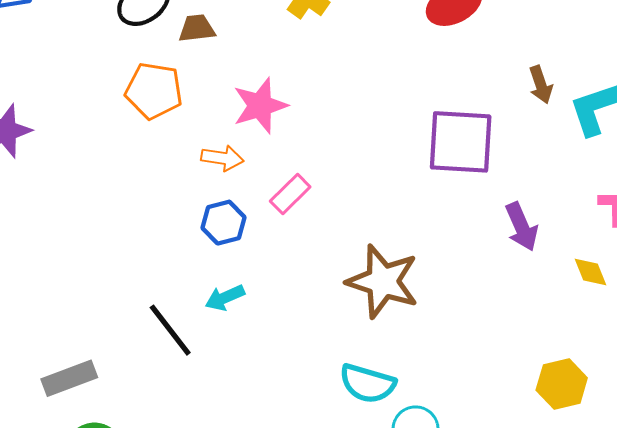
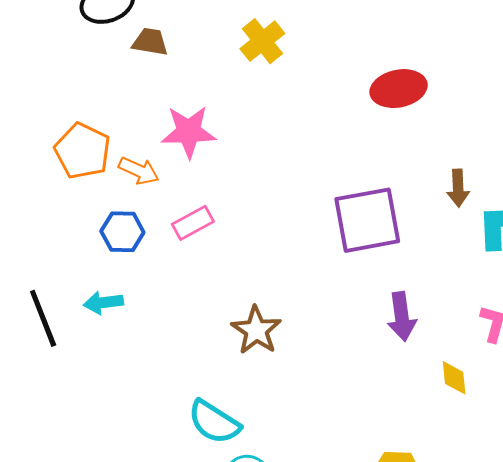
orange pentagon: (154, 91) -> (82, 151), moved
purple square: (461, 142) -> (367, 220), turned -30
brown star: (383, 281) -> (256, 330), size x0.7

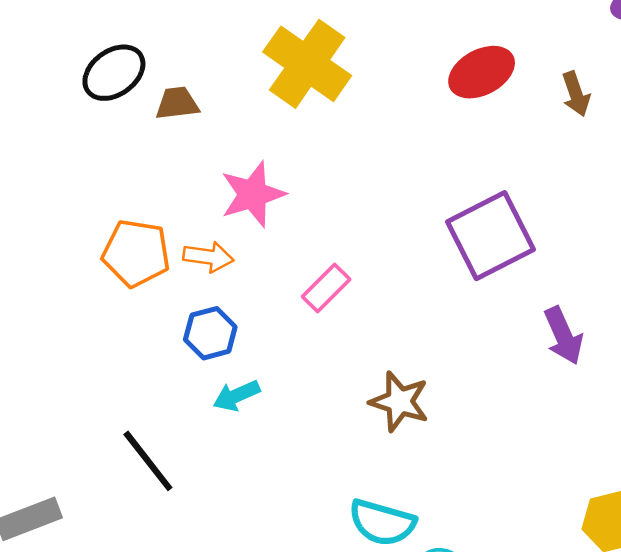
yellow cross: (262, 41) -> (307, 64), size x1.6
brown arrow: (458, 188) -> (576, 94), moved
pink rectangle: (193, 223) -> (326, 288), moved
cyan arrow: (103, 303) -> (237, 396), moved

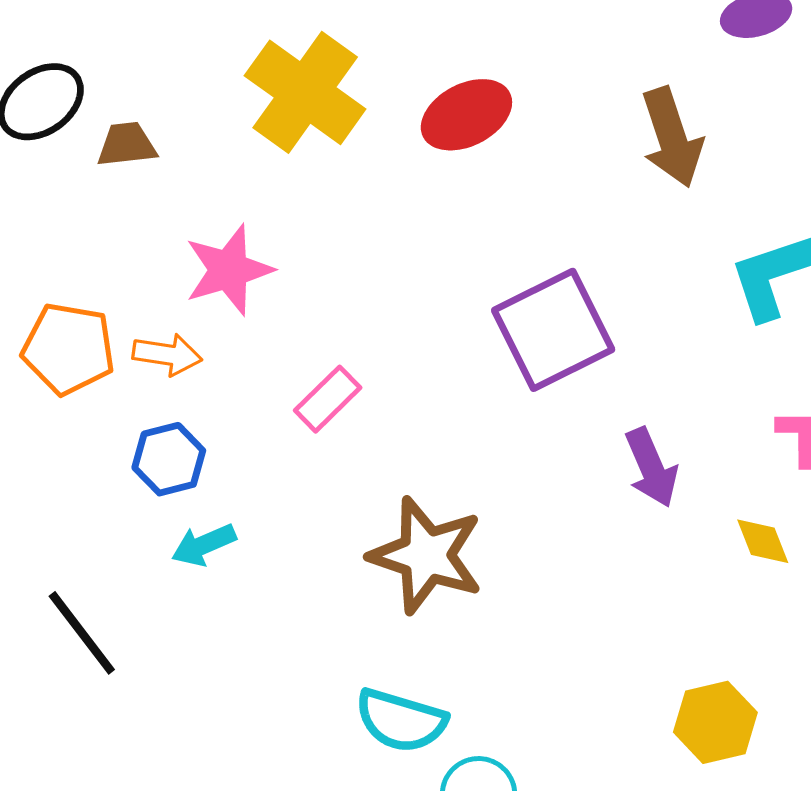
red ellipse: (482, 72) -> (466, 115), moved
brown arrow: (576, 94) -> (672, 137), size x1.6
brown star: (399, 402) -> (426, 555), size x1.4

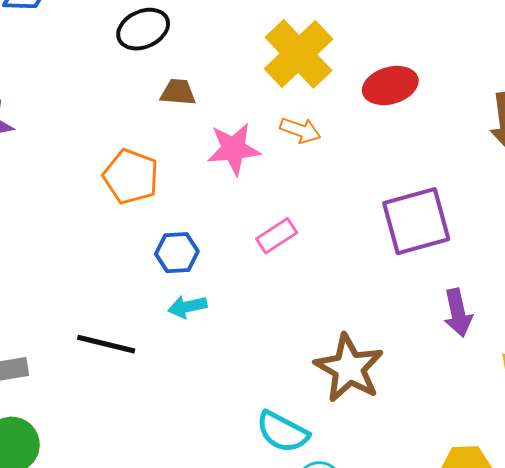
brown trapezoid: (127, 144) -> (178, 92), moved
orange arrow: (167, 355) -> (300, 130), moved
brown star: (426, 555) -> (349, 368), moved
black line: (82, 633) -> (106, 344), turned -50

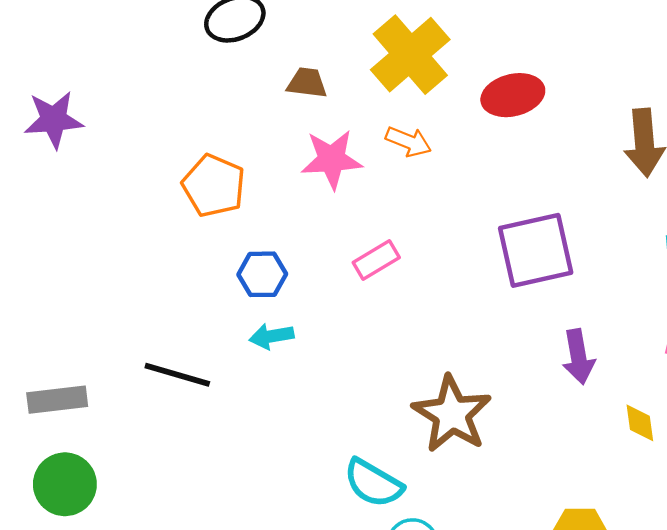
brown trapezoid: (178, 92) -> (307, 83), moved

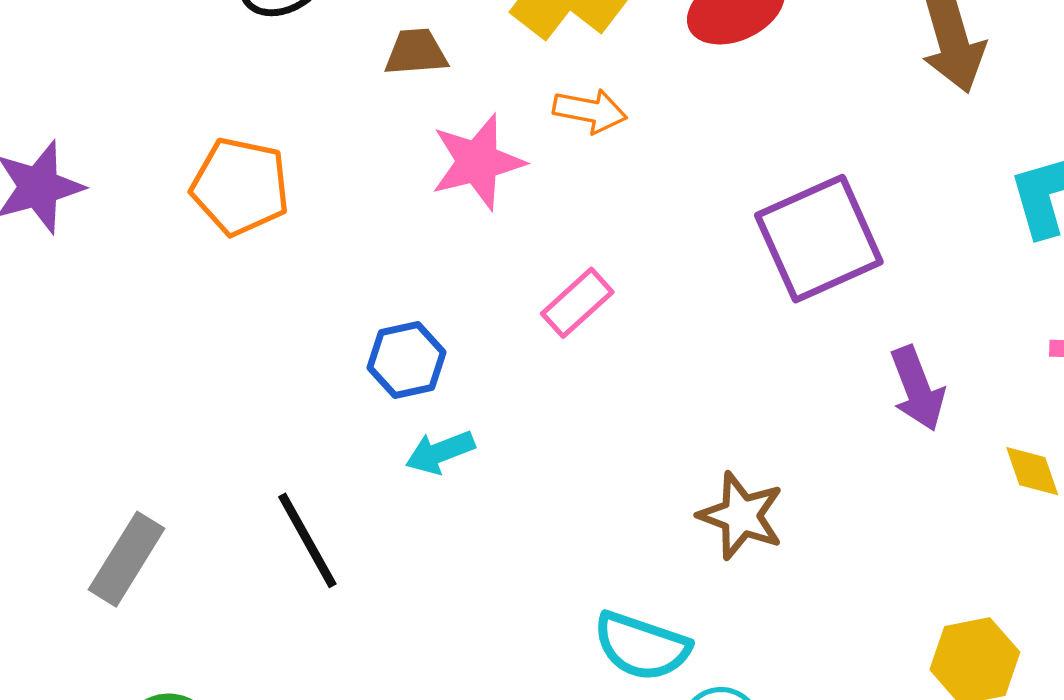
orange pentagon: (214, 186) -> (240, 187), moved
black line: (177, 375) -> (307, 540), turned 56
gray rectangle: (57, 400) -> (127, 559), moved, turned -40
brown star: (452, 414) -> (741, 516), size x0.7

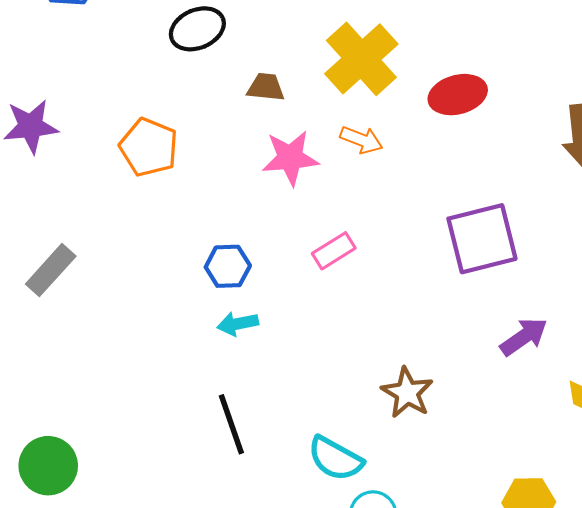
purple arrow: (917, 389) -> (524, 337), turned -114
black line: (307, 540) -> (231, 424), moved
gray rectangle: (127, 559) -> (51, 270), moved

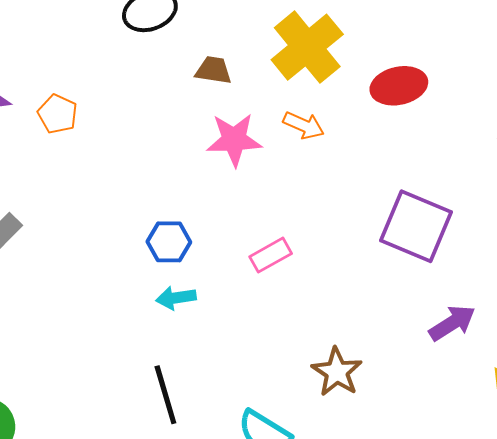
orange pentagon: (149, 147) -> (58, 114), moved, size x0.7
purple square: (482, 239) -> (416, 226), turned 34
pink rectangle: (334, 251) -> (271, 255), moved

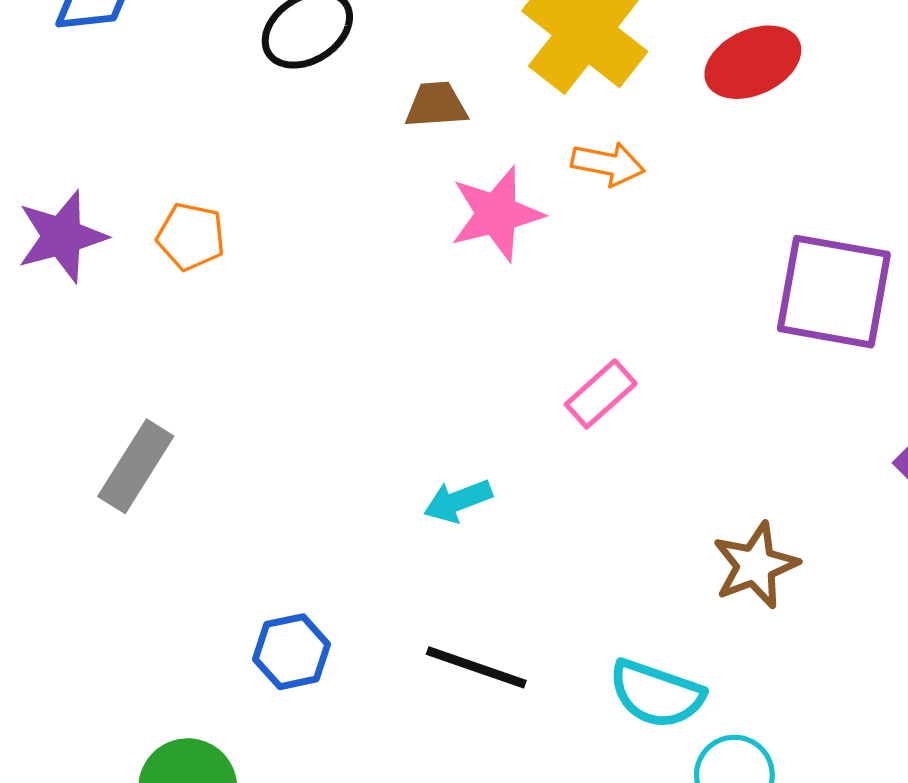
blue hexagon: (169, 242) -> (292, 652), moved
brown star: (337, 372) -> (755, 565), turned 30
black line: (165, 395) -> (476, 667), turned -42

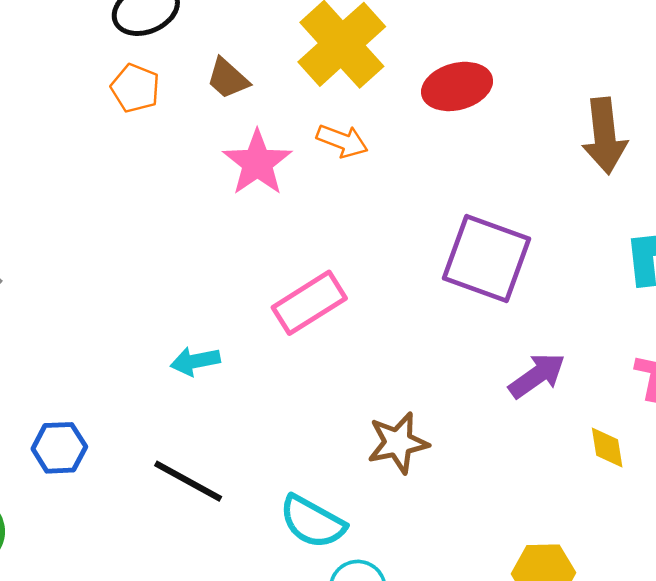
brown trapezoid: (436, 105) -> (228, 78), turned -144
pink star: (497, 214) -> (257, 163), turned -30
orange pentagon: (191, 236) -> (135, 88), moved
pink rectangle: (601, 394) -> (309, 303), size x1.4

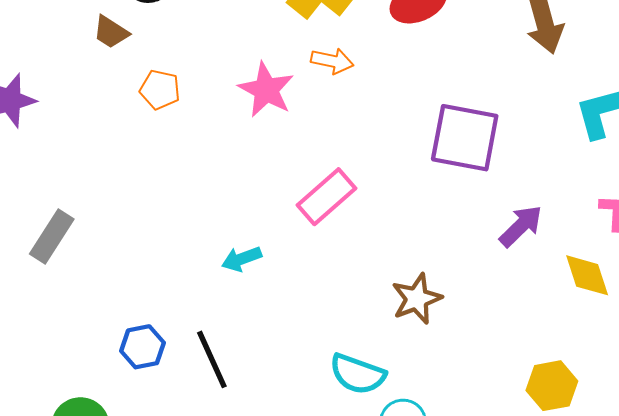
brown trapezoid: (228, 78) -> (111, 32), moved
orange pentagon: (135, 88) -> (160, 90), moved
yellow diamond: (607, 447) -> (587, 275), size x1.4
black line: (188, 481) -> (212, 359), moved, turned 46

